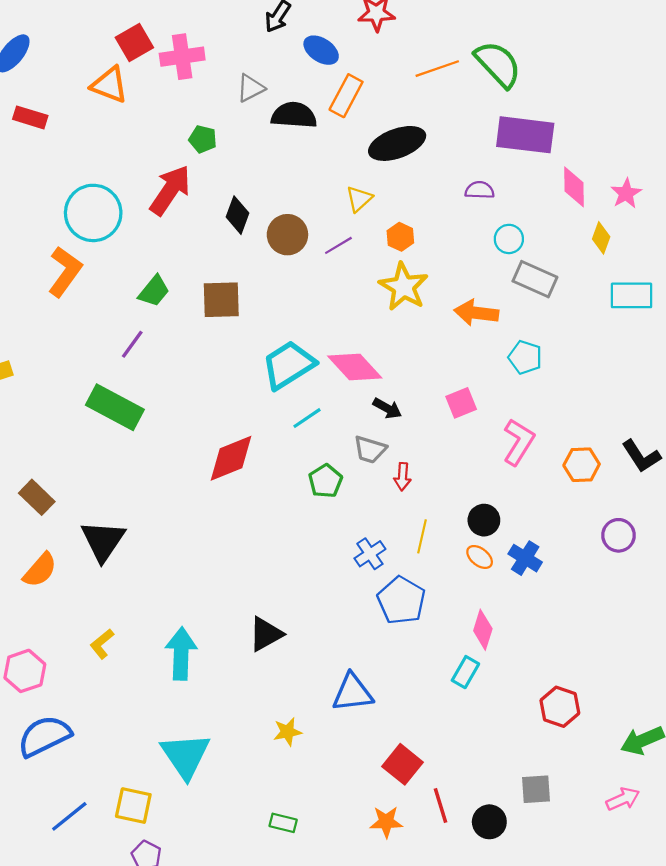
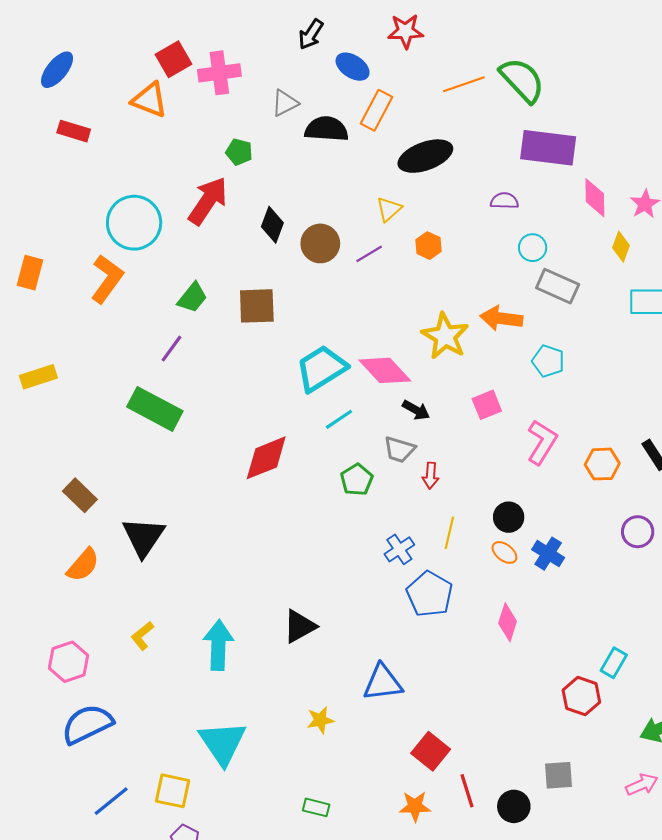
yellow star: (404, 287) -> (445, 336), moved
cyan rectangle: (465, 672) -> (614, 663), moved

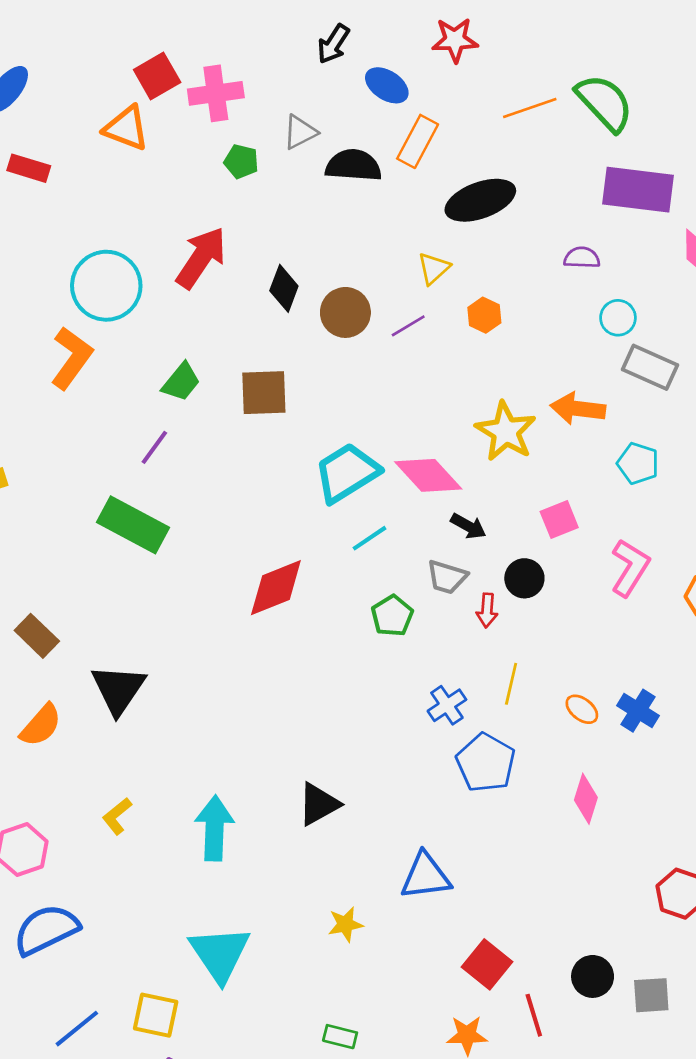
green pentagon: (239, 152) -> (241, 161), moved
black circle: (509, 517) -> (524, 578), moved
black circle: (514, 806) -> (593, 976), moved

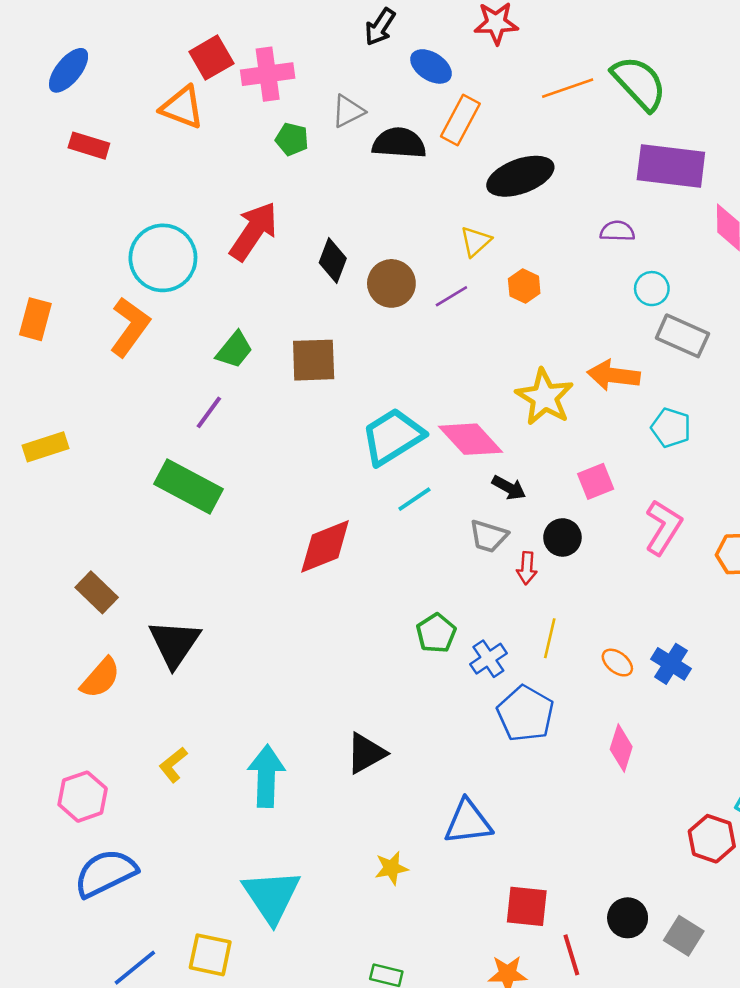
green pentagon: (392, 616) -> (436, 633), moved
red square: (487, 964) -> (527, 906), turned -33
gray square: (651, 995) -> (684, 936), turned 36

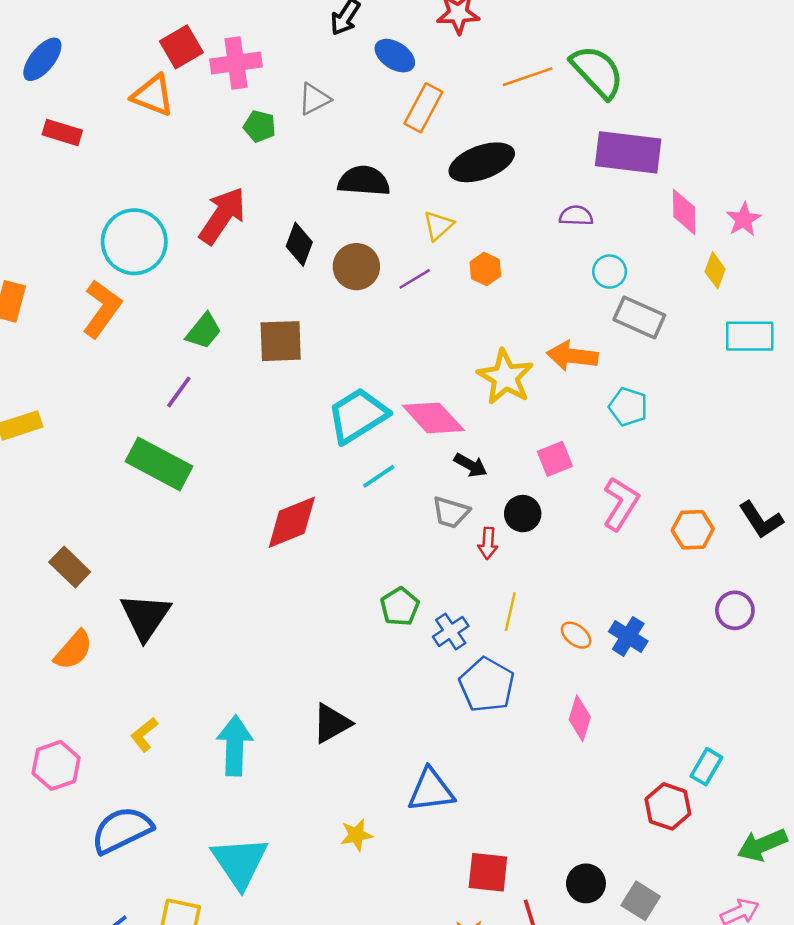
black semicircle: (399, 143) -> (364, 181), moved
blue semicircle: (106, 873) -> (122, 830), moved

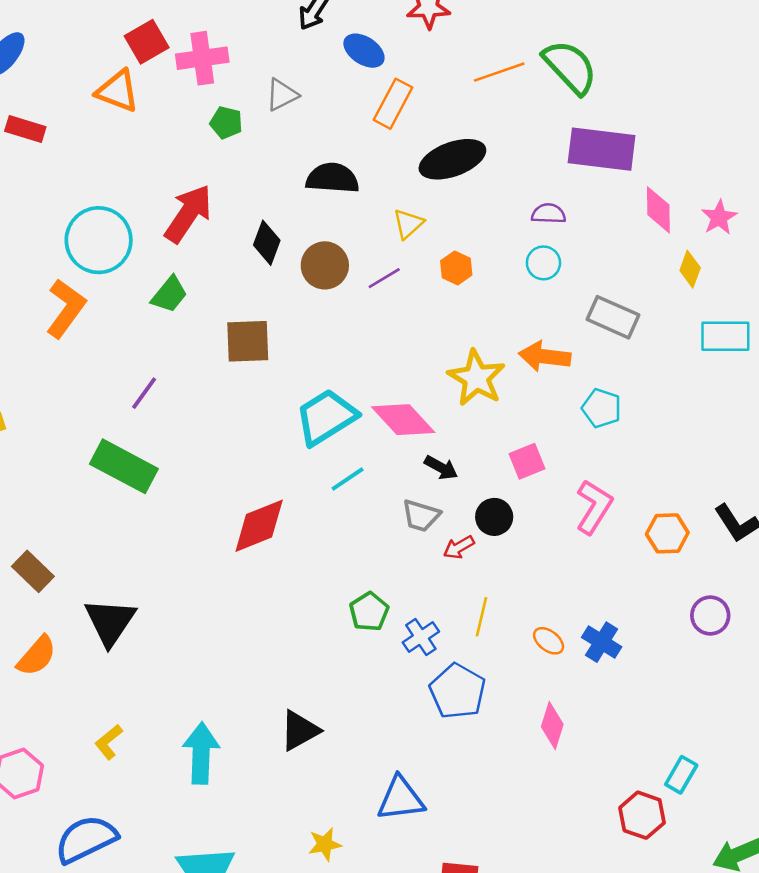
cyan circle: (610, 272) -> (543, 263), moved
green trapezoid: (204, 331) -> (169, 294), moved
red arrow: (488, 543) -> (459, 547), turned 56

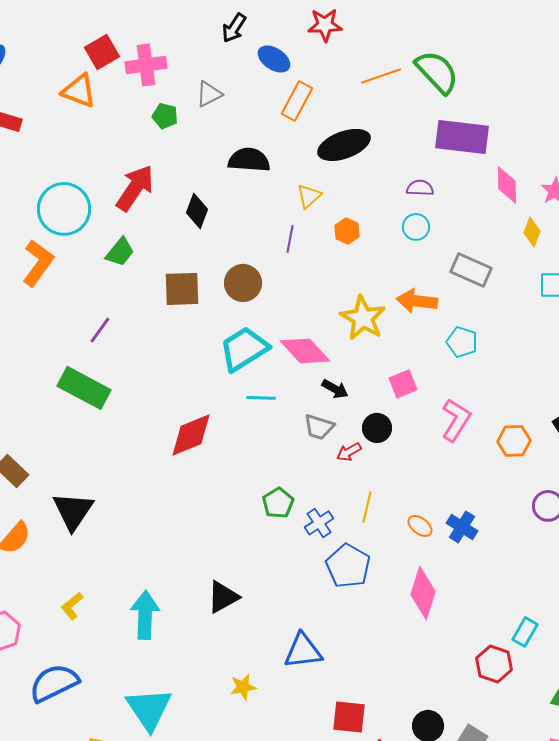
brown circle: (325, 265) -> (243, 283), moved
purple line: (384, 278) -> (290, 239), turned -48
cyan line: (348, 479) -> (261, 398), turned 36
pink diamond: (552, 725) -> (423, 593), size x1.4

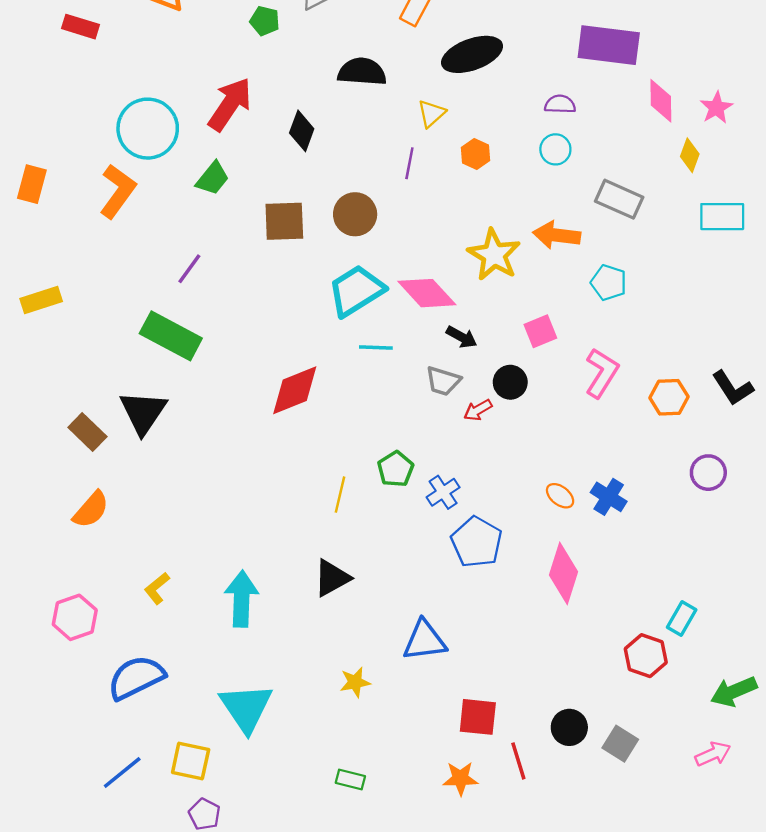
yellow line: (367, 507) -> (340, 495), moved
black triangle: (73, 511) -> (143, 412), moved

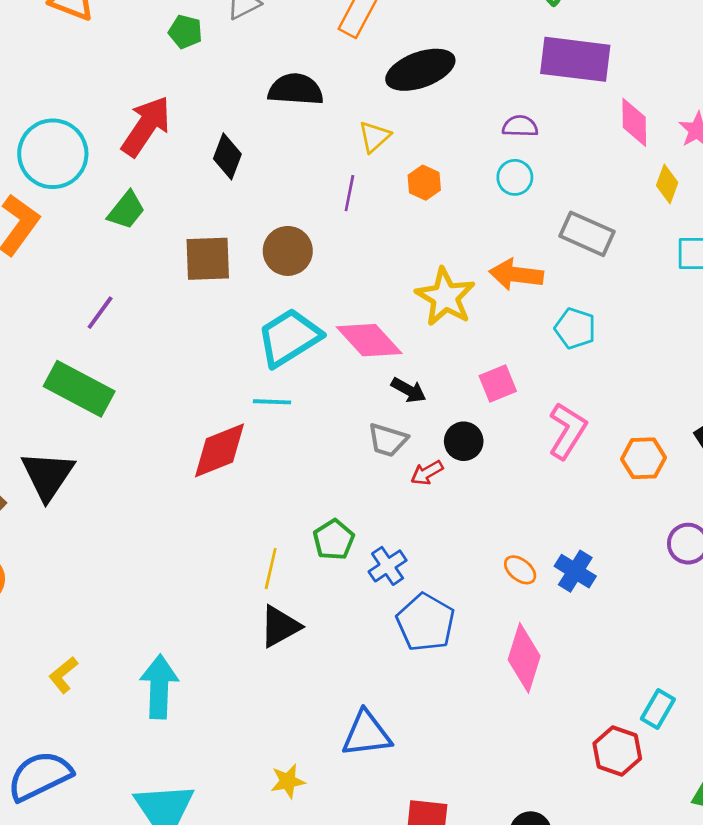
cyan line: (376, 347) -> (272, 402), moved
black triangle: (332, 578) -> (280, 626), moved

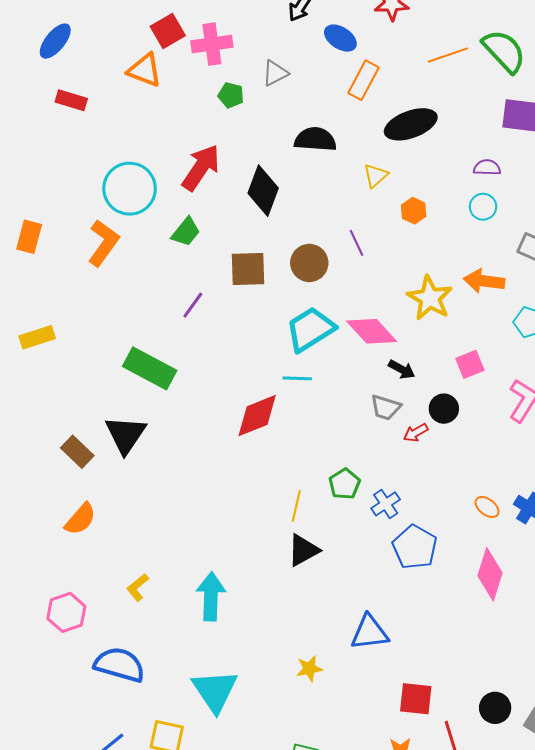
black diamond: (227, 156) -> (263, 191), size x1.4
purple line: (349, 193) -> (356, 243), moved, turned -36
purple line: (100, 313) -> (193, 305), moved
blue semicircle: (40, 776) -> (120, 665), turned 42

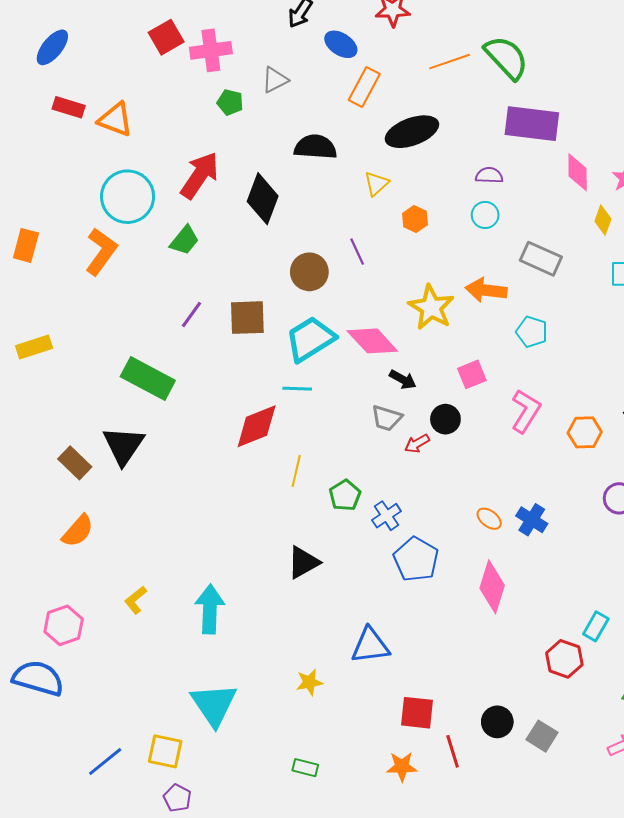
orange triangle: (145, 70) -> (115, 119), moved
brown square: (248, 269) -> (247, 318), moved
yellow line: (296, 506) -> (296, 471), moved
blue semicircle: (120, 665) -> (38, 678), moved

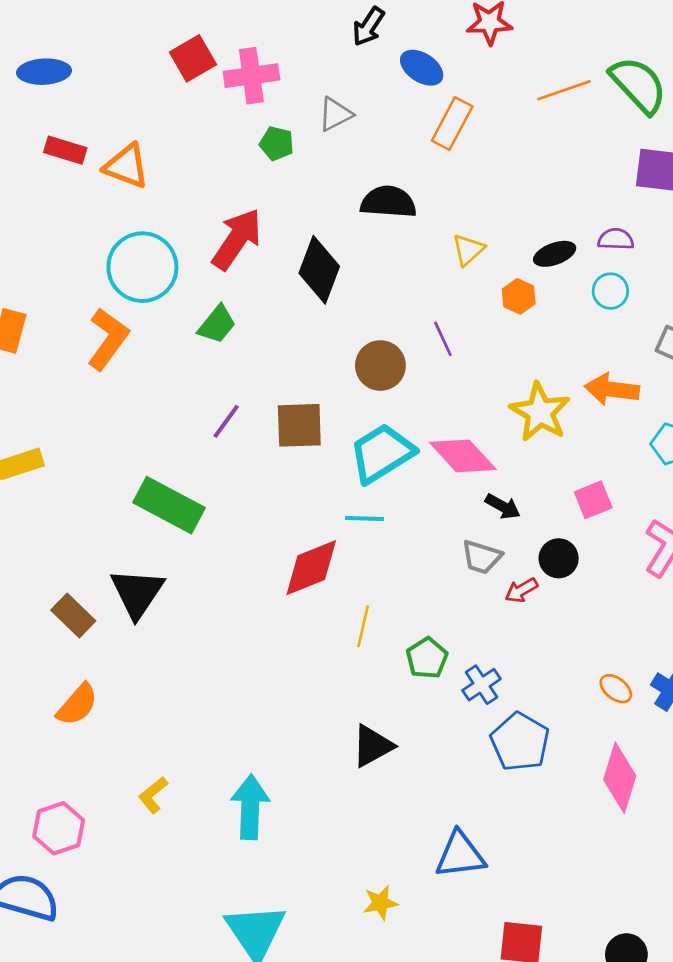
blue ellipse: (52, 47) -> (44, 72), turned 48
black ellipse: (412, 132) -> (555, 254), moved, size x0.6

